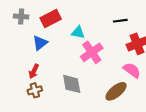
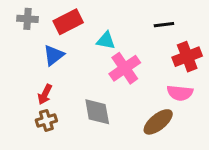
pink semicircle: (132, 70) -> (180, 93), turned 150

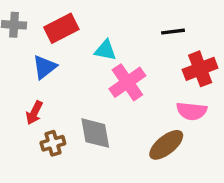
brown cross: (46, 120) -> (53, 143), moved

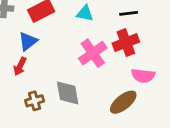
cyan triangle: (105, 50) -> (85, 13), moved
red cross: (200, 69) -> (126, 43), moved
red arrow: (34, 113) -> (20, 66), moved

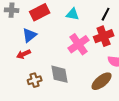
black line: (129, 13) -> (106, 14), turned -56
red arrow: (20, 66) -> (24, 54), turned 40

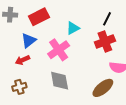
cyan triangle: (73, 14) -> (73, 28), moved, turned -40
pink cross: (79, 44) -> (59, 50), moved
brown cross: (35, 80) -> (19, 87), moved

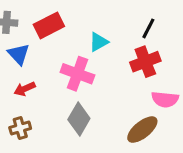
blue triangle: (29, 40) -> (19, 54), moved, turned -35
pink cross: (59, 50) -> (77, 74), turned -35
gray diamond: (60, 81) -> (79, 119), turned 40

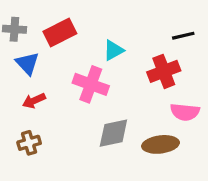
black line: (148, 28) -> (183, 36), moved, turned 50
gray diamond: (79, 119) -> (113, 133), moved, turned 48
brown ellipse: (142, 130) -> (161, 144), turned 32

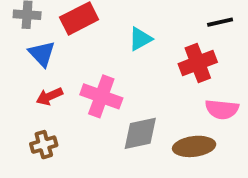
pink cross: (91, 84) -> (101, 96), moved

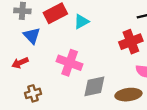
cyan triangle: (140, 39) -> (81, 22), moved
red arrow: (49, 96) -> (20, 63), moved

